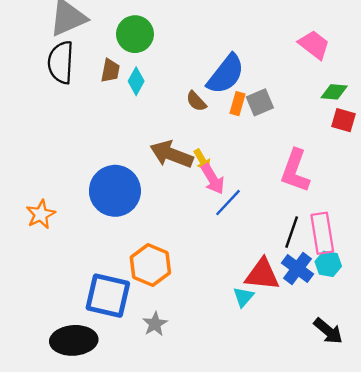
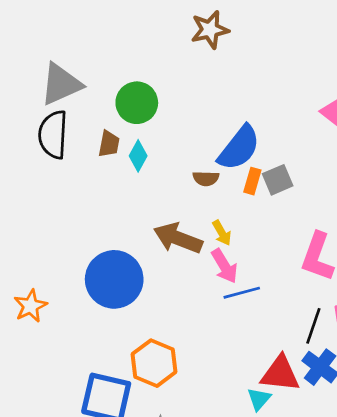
brown semicircle: (196, 101) -> (206, 178), turned -45
yellow arrow: (202, 160) -> (222, 233), moved
blue line: (228, 203) -> (242, 293), turned 32

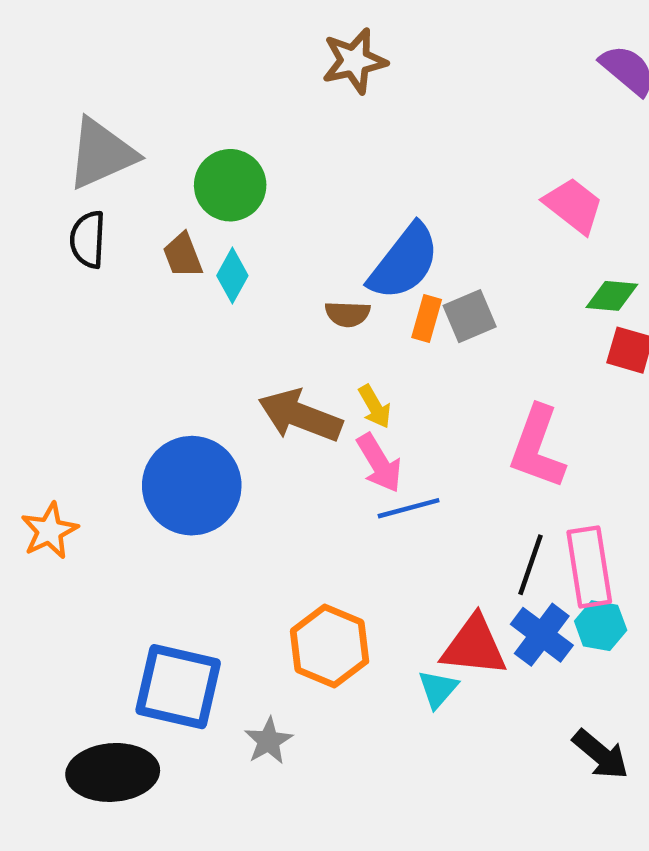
black semicircle: (53, 135) -> (88, 239), size x0.7
brown trapezoid: (109, 144) -> (183, 255), turned 148
orange hexagon: (154, 363) -> (330, 646), moved

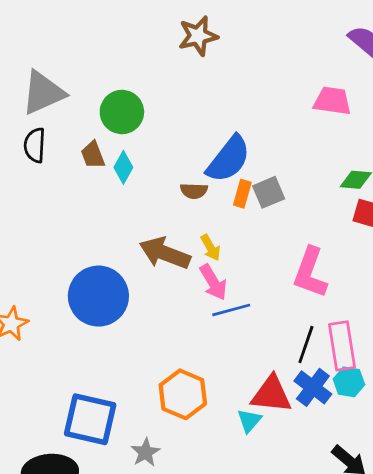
pink trapezoid: (573, 206) -> (332, 101), moved, turned -30

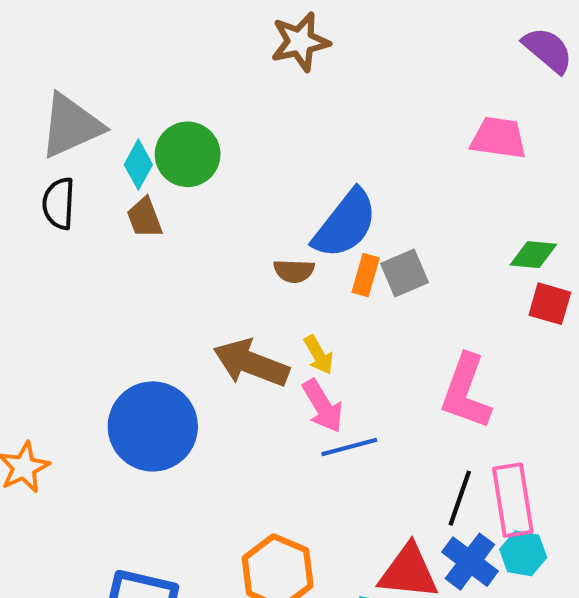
cyan diamond: (123, 167) -> (138, 165), moved

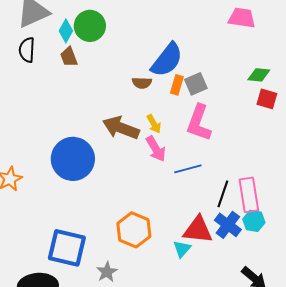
pink L-shape: (466, 392) -> (199, 123), moved
blue line: (349, 447) -> (188, 169), moved

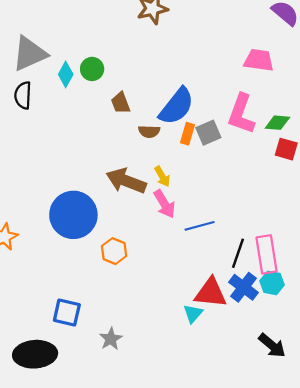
green circle: (90, 26) -> (92, 69), size x0.7
brown trapezoid: (69, 57) -> (121, 103), moved
pink L-shape: (199, 123) -> (241, 114), moved
orange hexagon: (134, 230) -> (114, 251), moved, size x0.7
blue square: (67, 248) -> (67, 313), size x0.7

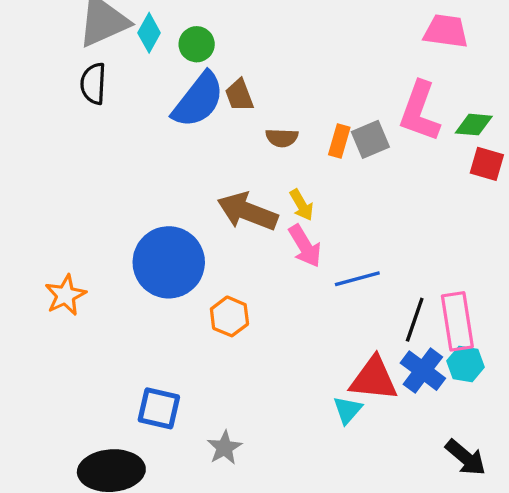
cyan diamond: (66, 74) -> (149, 33), moved
blue semicircle: (177, 106) -> (198, 100), moved

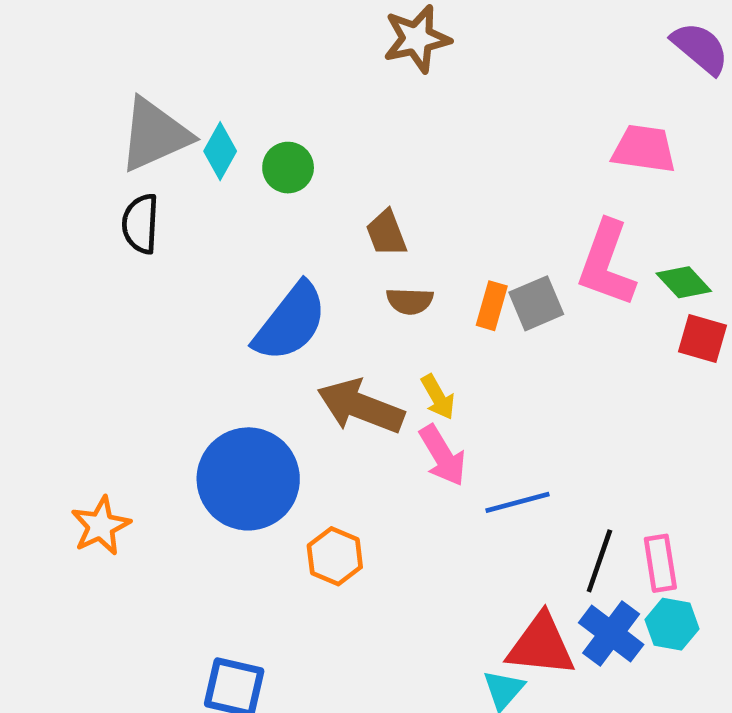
brown trapezoid: (239, 95) -> (386, 233), moved
blue semicircle: (198, 100) -> (290, 322), moved
green diamond: (474, 125) -> (684, 282), turned 42
pink rectangle: (457, 321) -> (660, 563), size x0.7

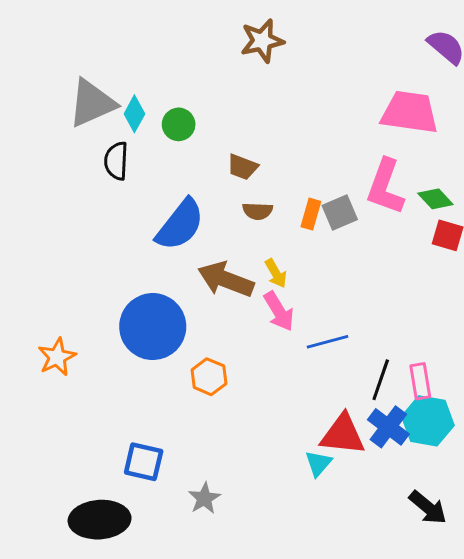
pink trapezoid: (644, 149) -> (410, 112), size x1.4
black semicircle: (141, 224) -> (116, 161), moved
brown trapezoid: (386, 233) -> (242, 167), turned -48
cyan hexagon: (672, 624) -> (428, 421), size x1.5

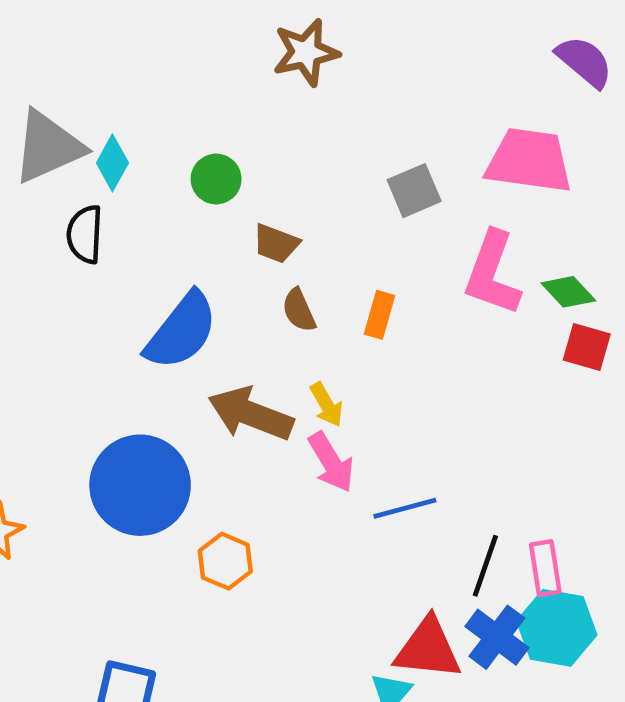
green circle: (179, 124) -> (216, 179), moved
brown semicircle: (258, 211) -> (299, 310), turned 64
gray square: (340, 213) -> (414, 191), moved

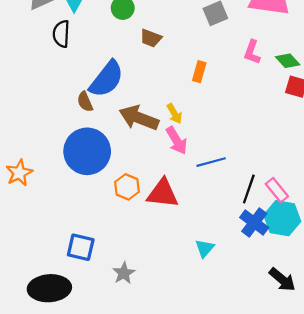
pink L-shape: (492, 273) -> (252, 52), size x0.6
brown semicircle: (299, 310) -> (85, 102), moved
pink rectangle: (545, 568) -> (277, 190), turned -30
red triangle: (428, 649) -> (163, 193), moved

